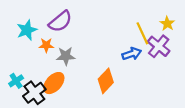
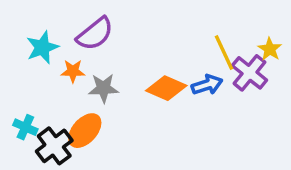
yellow star: (167, 24) -> (270, 49), moved
cyan cross: (16, 81) -> (25, 127), turned -32
orange diamond: (106, 81) -> (166, 88), moved, turned 70

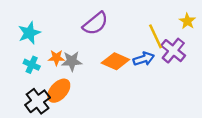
purple semicircle: (95, 34) -> (95, 23), moved
yellow star: (270, 49) -> (187, 21), moved
orange star: (73, 71) -> (56, 58), moved
cyan cross: (25, 127) -> (32, 65), moved

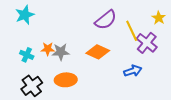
purple semicircle: (95, 23) -> (106, 20), moved
cyan star: (29, 33) -> (25, 15), moved
blue arrow: (144, 59) -> (133, 71), moved
orange ellipse: (59, 91) -> (66, 80), moved, turned 45

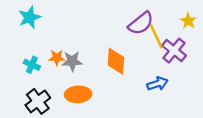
purple semicircle: (106, 20) -> (141, 23), moved
orange diamond: (98, 52) -> (116, 61), turned 70

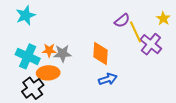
purple semicircle: (141, 23) -> (122, 21), size x0.7
cyan cross: (32, 65) -> (28, 56), size x1.6
blue arrow: (157, 84) -> (108, 79), moved
orange ellipse: (78, 94) -> (48, 73), moved

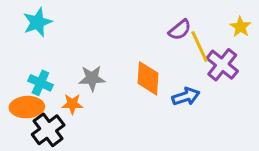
orange star: (49, 50) -> (72, 104), moved
cyan cross: (28, 56) -> (40, 83), size x0.7
orange ellipse: (48, 73) -> (27, 107), moved
blue arrow: (108, 79) -> (186, 96), moved

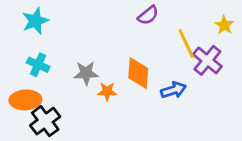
purple semicircle: (180, 30) -> (148, 15), moved
cyan cross: (40, 83) -> (38, 65), moved
orange star: (72, 104) -> (107, 91), moved

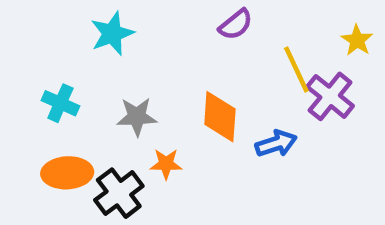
cyan star: (35, 21) -> (112, 34), moved
orange star: (107, 91) -> (166, 164), moved
orange ellipse: (25, 100) -> (67, 173), moved
black cross: (45, 121) -> (119, 193), moved

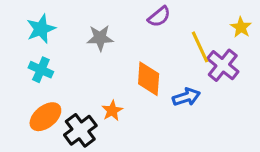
cyan star: (112, 34) -> (41, 29), moved
gray star: (137, 117) -> (100, 38), moved
orange star: (166, 164) -> (112, 111), turned -30
orange ellipse: (67, 173) -> (45, 117), turned -36

